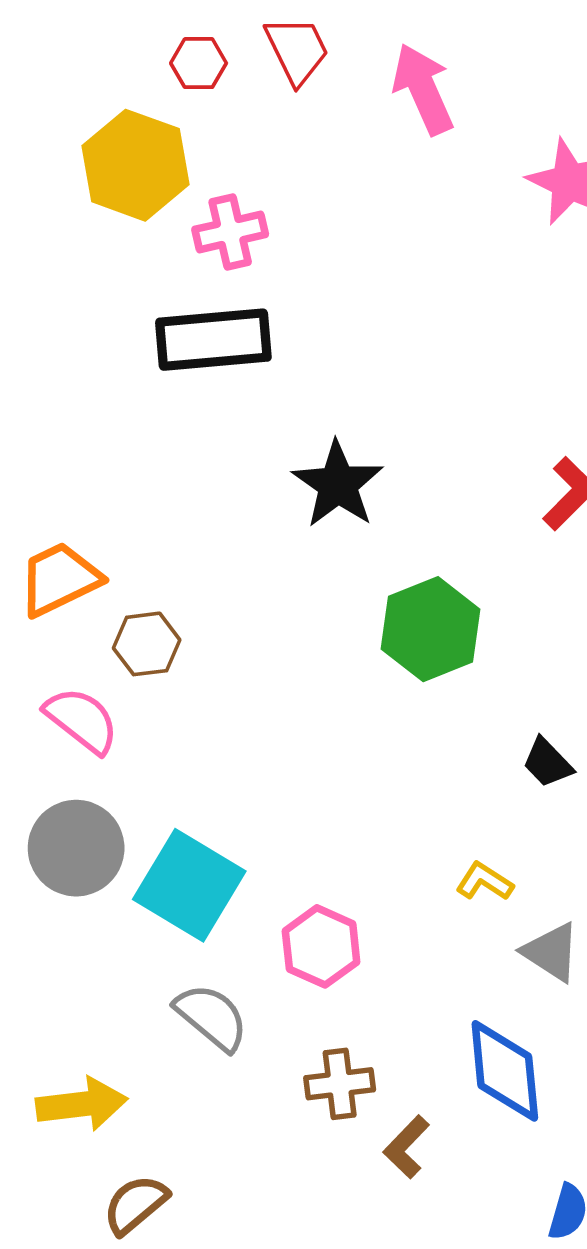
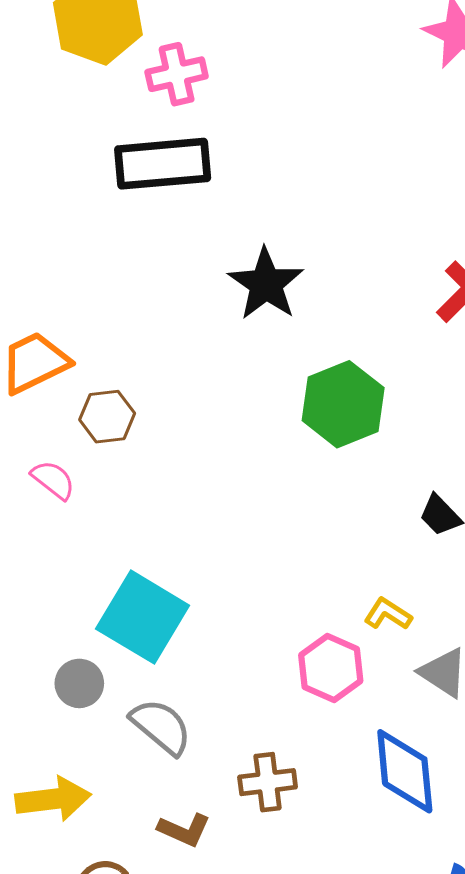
pink semicircle: (82, 720) -> (53, 480), size x0.7
gray circle: (76, 848) -> (79, 683), moved, size x0.6
pink hexagon: (321, 946) -> (331, 668), moved
brown L-shape: (406, 1147) -> (184, 830), moved, turned -110

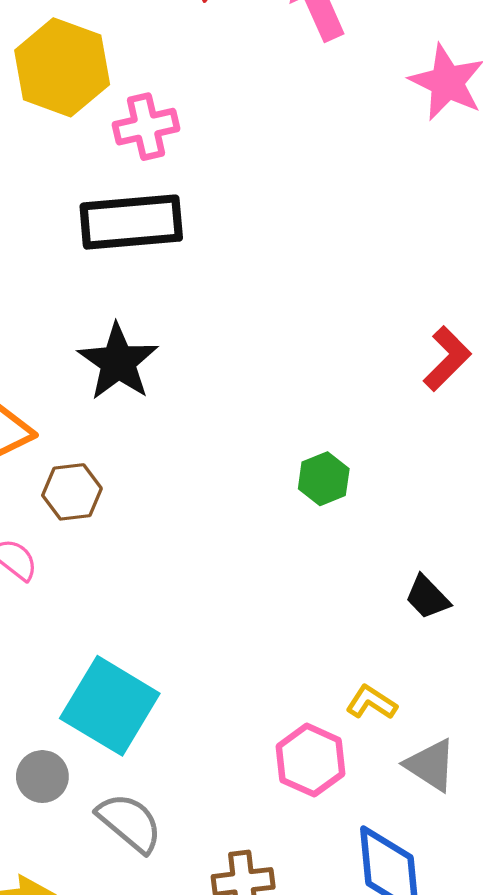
black star: (266, 284) -> (118, 362), moved
green hexagon: (343, 404) -> (324, 479), size x0.6

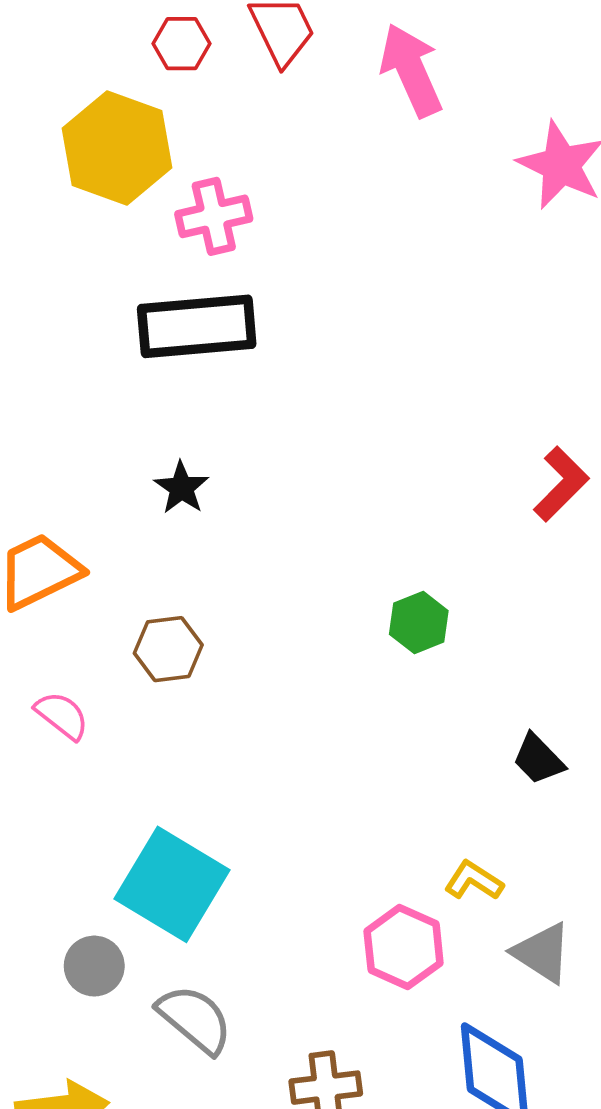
black star: (118, 362) -> (182, 488), size x0.6
brown hexagon: (72, 492) -> (168, 649), moved

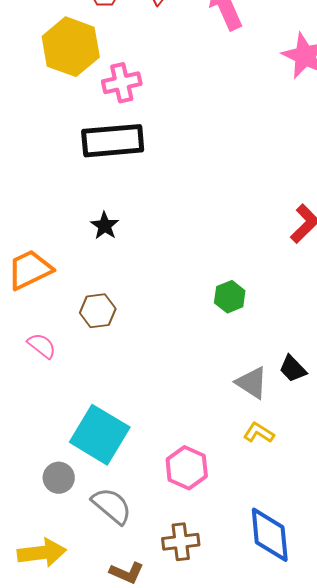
pink hexagon: (404, 947) -> (187, 468), moved
gray triangle: (542, 953) -> (252, 383), moved

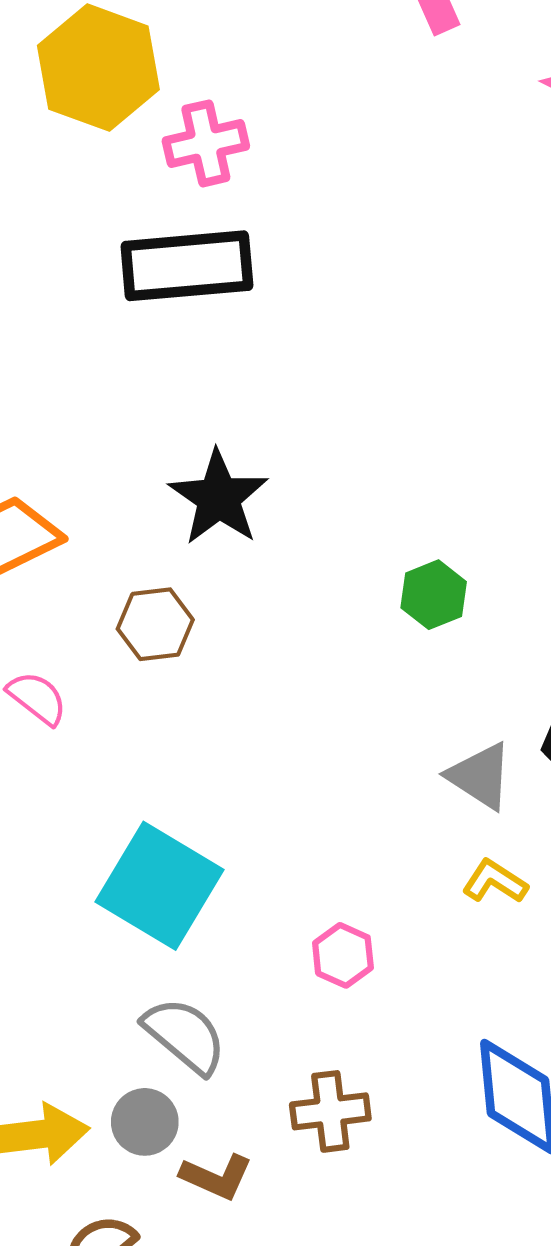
black star: (105, 226) -> (219, 498), moved, size x1.6
pink hexagon: (187, 468) -> (343, 955), size x0.7
gray circle: (59, 478) -> (145, 1122), moved

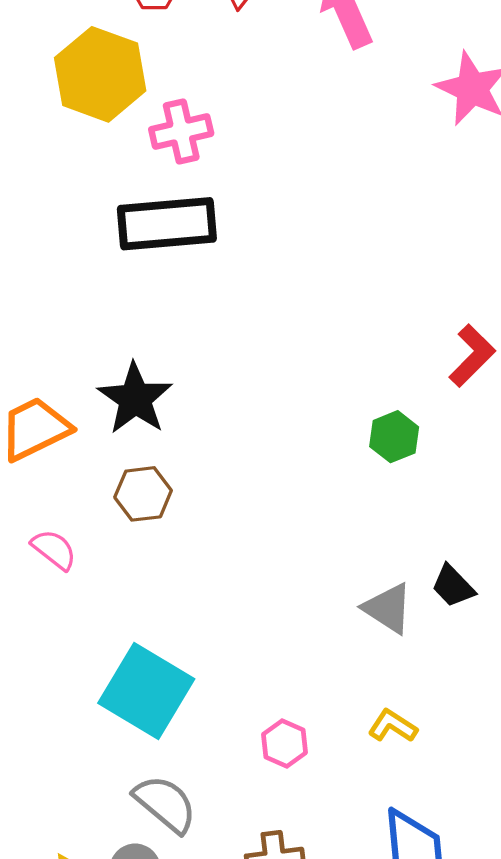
black star: (219, 498) -> (135, 399), moved
green hexagon: (434, 595) -> (394, 437), moved
yellow L-shape: (495, 882) -> (393, 726), moved

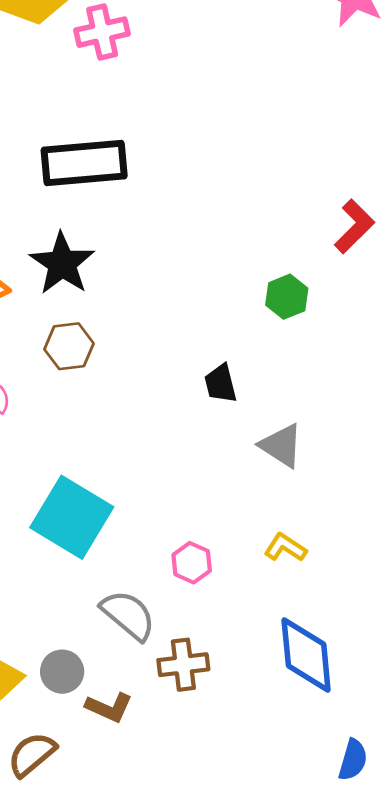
black rectangle: (167, 224) -> (84, 163), moved
black trapezoid: (453, 586) -> (221, 384), moved, turned 30
gray semicircle: (165, 804) -> (128, 615), moved

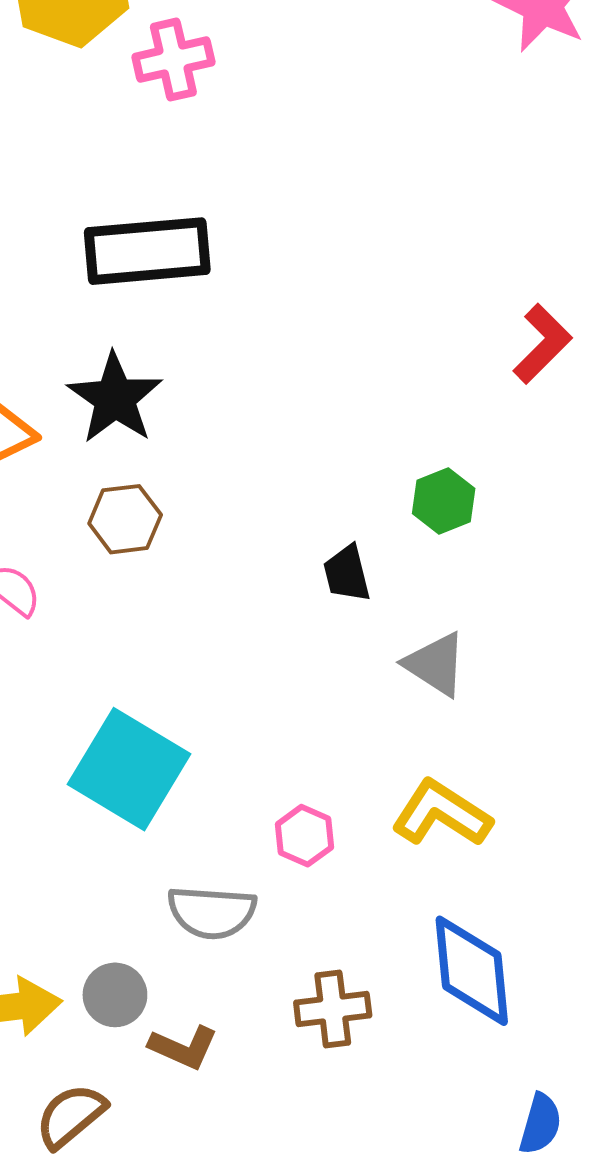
green hexagon: (287, 297) -> (444, 501), moved
yellow L-shape: (285, 548) -> (442, 813), size x1.6
gray semicircle: (128, 615) -> (212, 912), turned 144
brown cross: (183, 665) -> (333, 1009), moved

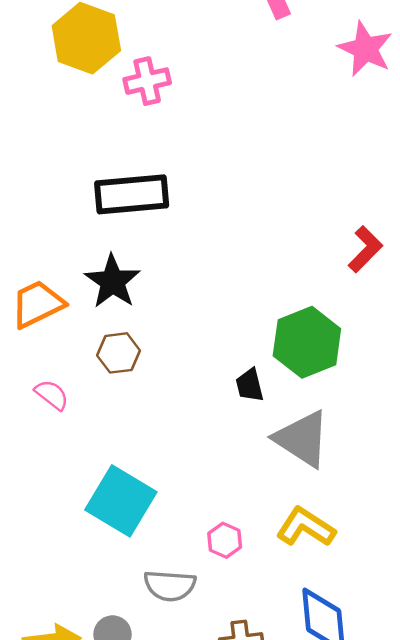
green hexagon: (444, 501) -> (307, 342), size x1.8
gray triangle: (436, 664) -> (302, 439), size x1.5

